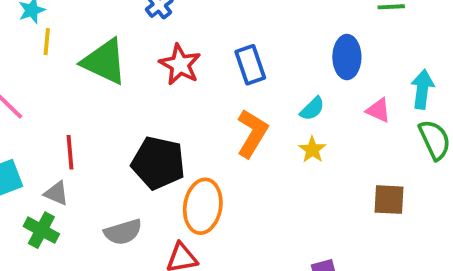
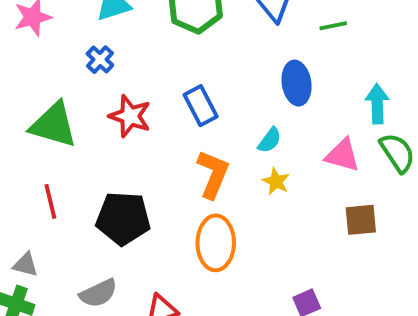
pink triangle: (378, 110) -> (342, 155), moved, size x1.4
red line: (70, 152) -> (50, 201), moved
orange ellipse: (203, 206) -> (216, 243), moved

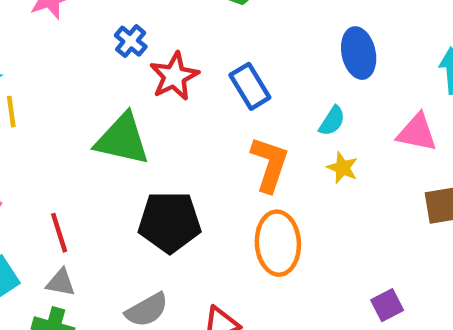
red star: (130, 116) -> (174, 76), moved, turned 30
green triangle: (54, 125) -> (122, 139), moved
red line: (50, 201) -> (59, 233), moved

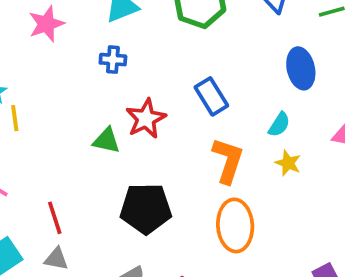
blue cross: (131, 41) -> (113, 60), turned -35
red star: (174, 76) -> (146, 119), moved
green triangle: (122, 139) -> (106, 141), size x0.6

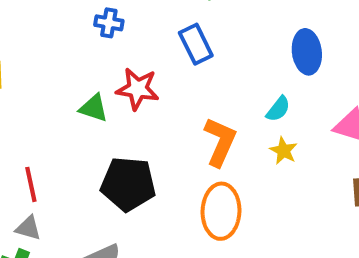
blue rectangle: (211, 96) -> (196, 44), moved
red star: (146, 119) -> (138, 89), turned 30

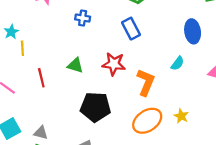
red star: (138, 89) -> (114, 64), moved
yellow star: (283, 151) -> (181, 116), moved
red line: (31, 184) -> (41, 78), moved
orange ellipse: (221, 211) -> (147, 121), turned 56

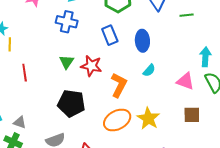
blue cross: (83, 18) -> (67, 22), size x1.5
blue ellipse: (193, 31) -> (142, 41), moved
green triangle: (75, 65) -> (67, 62), moved, turned 42
yellow star: (181, 116) -> (148, 118), size x1.6

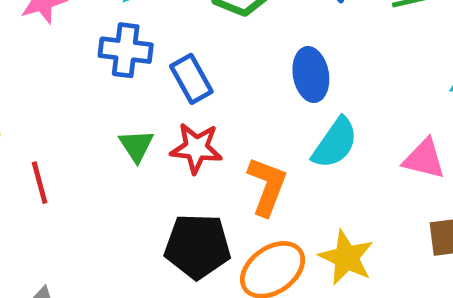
blue rectangle: (110, 35) -> (191, 79), moved
cyan semicircle: (149, 70) -> (335, 143), size x1.6
black pentagon: (71, 103) -> (197, 246), moved

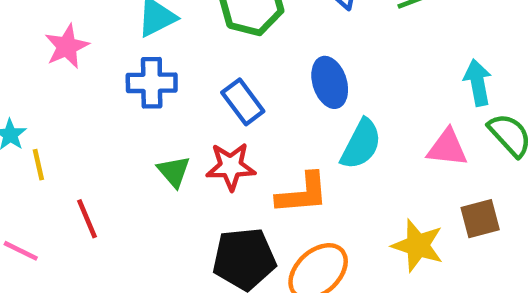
blue rectangle: (191, 79) -> (243, 102), moved
orange L-shape: (267, 186) -> (302, 193), turned 72
yellow star: (346, 258) -> (418, 245), moved

